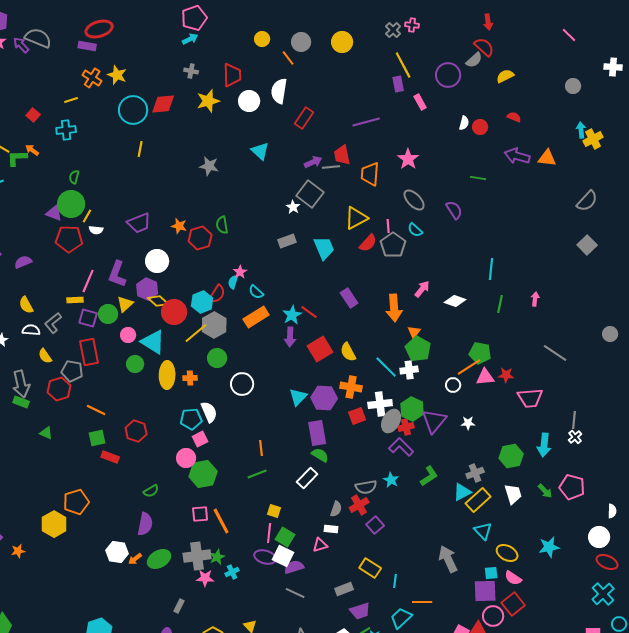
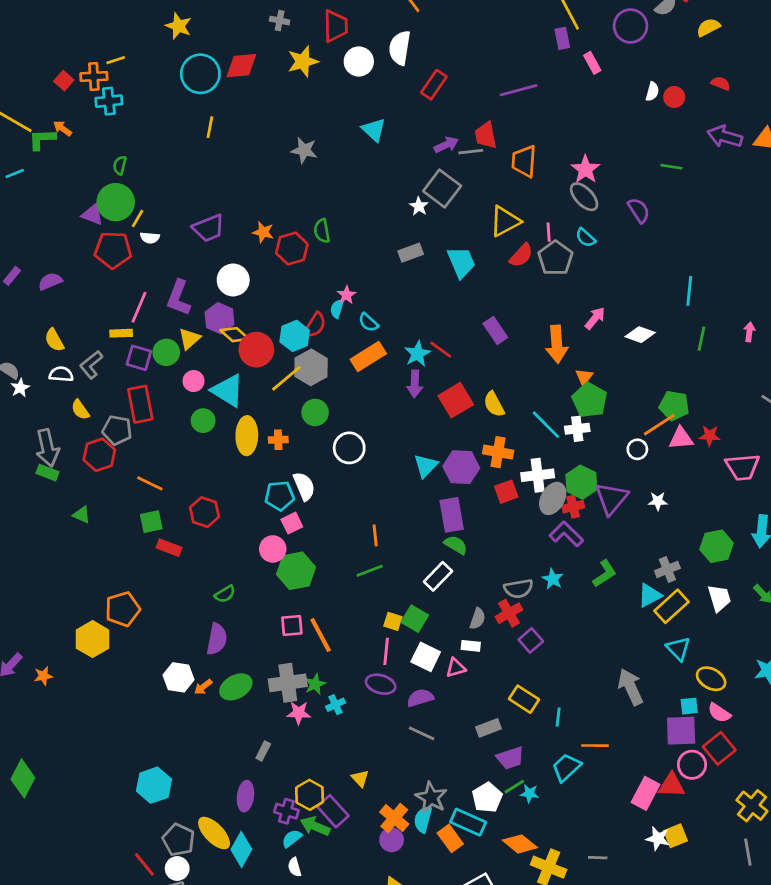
orange cross: (92, 78) -> (94, 77), moved, turned -36
pink star: (408, 159) -> (585, 169), moved
green square: (285, 537) -> (415, 619), moved
white square: (283, 556) -> (426, 657), moved

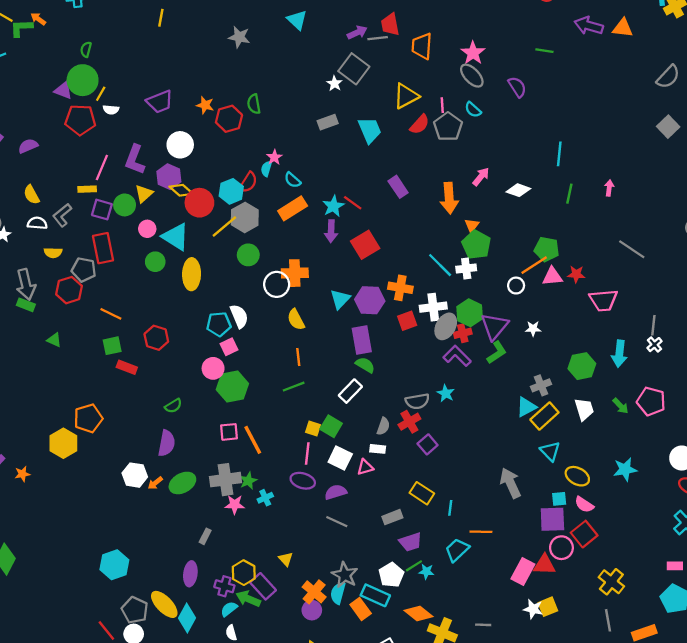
yellow semicircle: (494, 404) -> (296, 320), moved
yellow semicircle: (80, 410) -> (53, 253), turned -54
orange cross: (278, 440) -> (295, 273), moved, size x1.6
green L-shape: (605, 574) -> (497, 352), moved

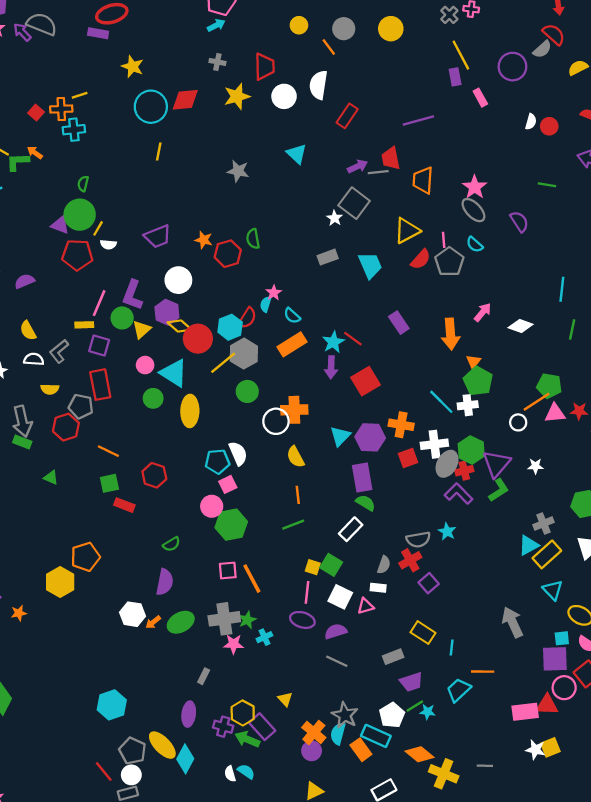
green circle: (125, 205) -> (122, 318), moved
pink rectangle: (523, 572) -> (525, 712), turned 55
cyan semicircle: (229, 609) -> (246, 771), moved, turned 72

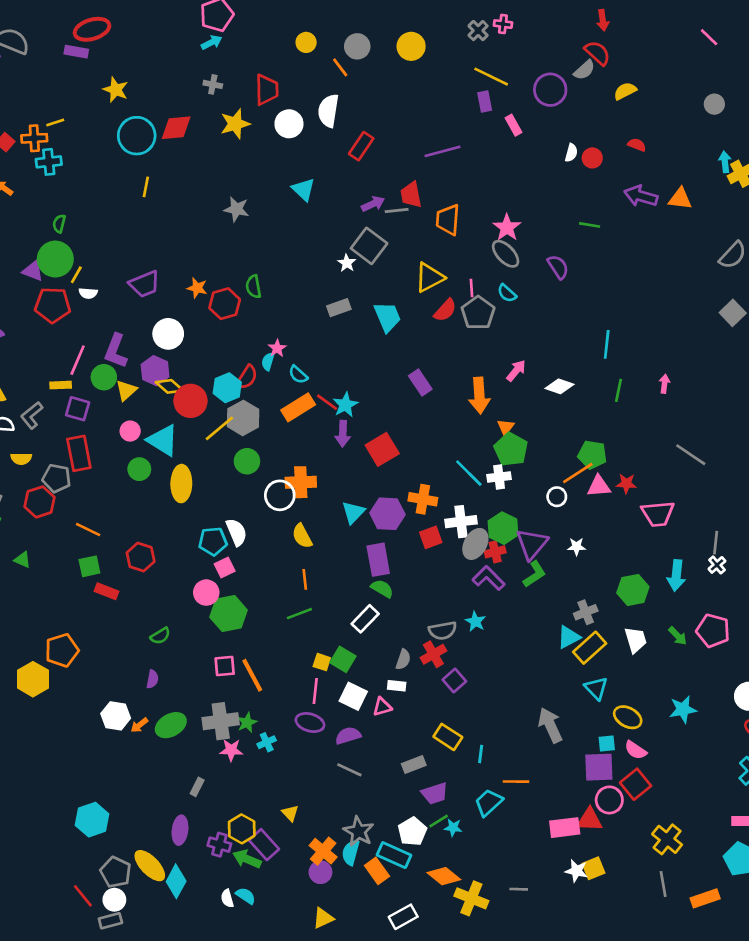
yellow line: (461, 55) -> (491, 77), turned -36
red line: (353, 339) -> (327, 402), moved
purple semicircle: (165, 582) -> (152, 679), size x0.6

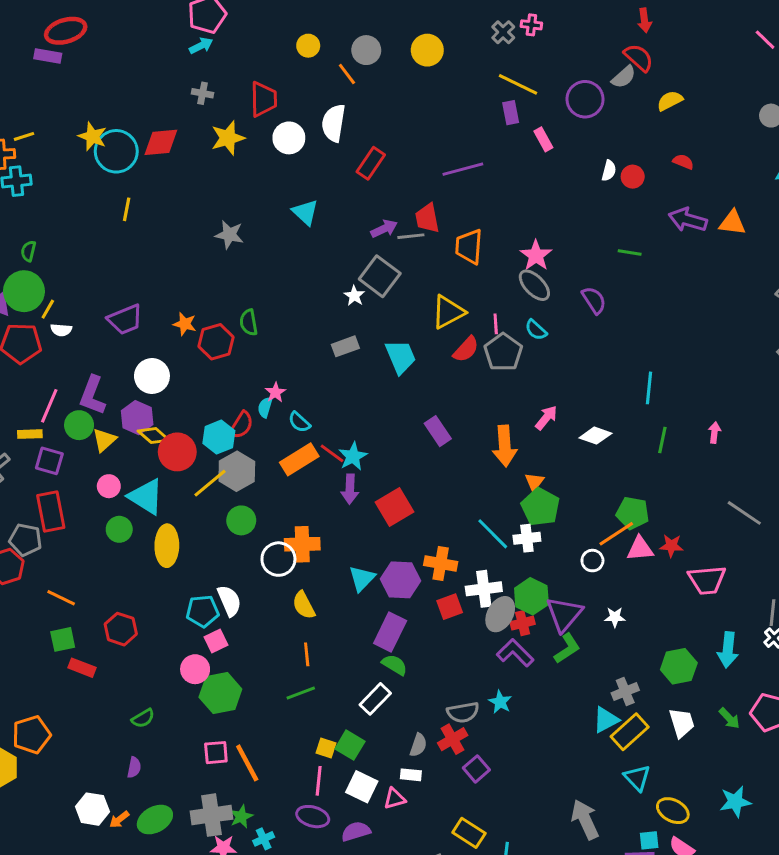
yellow star: (116, 90) -> (92, 136), moved
purple rectangle: (378, 560) -> (390, 632), turned 36

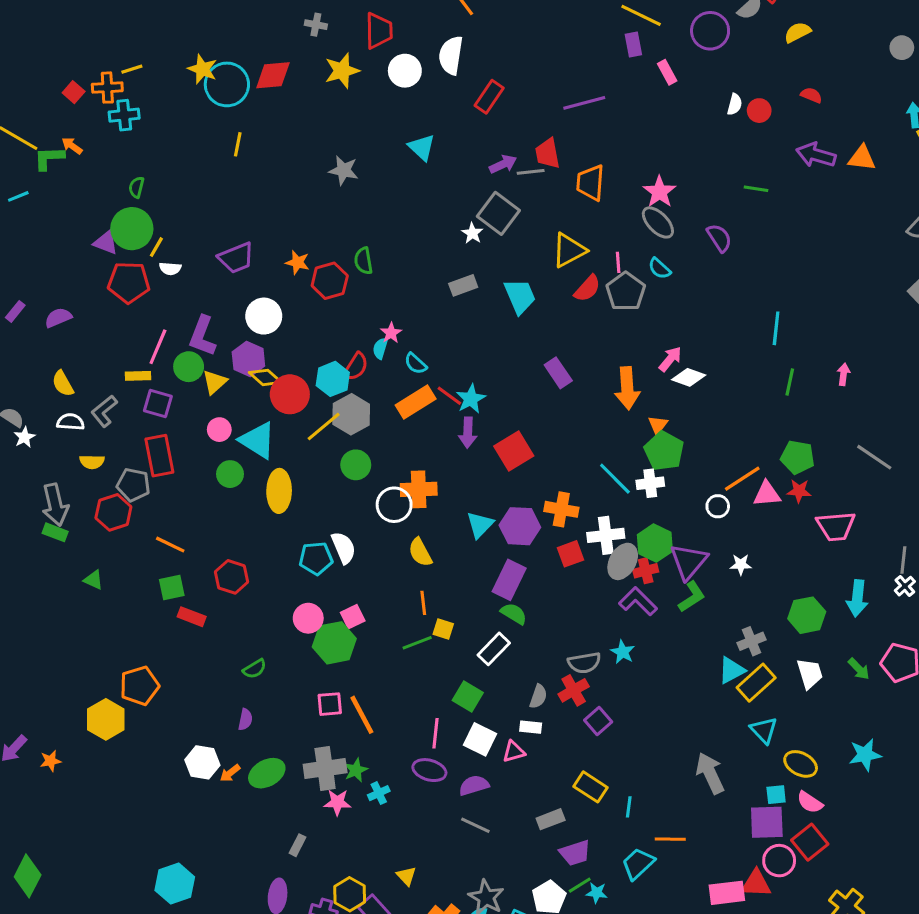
white diamond: (595, 436) -> (689, 377), moved
green pentagon: (633, 513) -> (798, 457), moved
pink square: (216, 641) -> (353, 617), moved
yellow square: (326, 748) -> (443, 629), moved

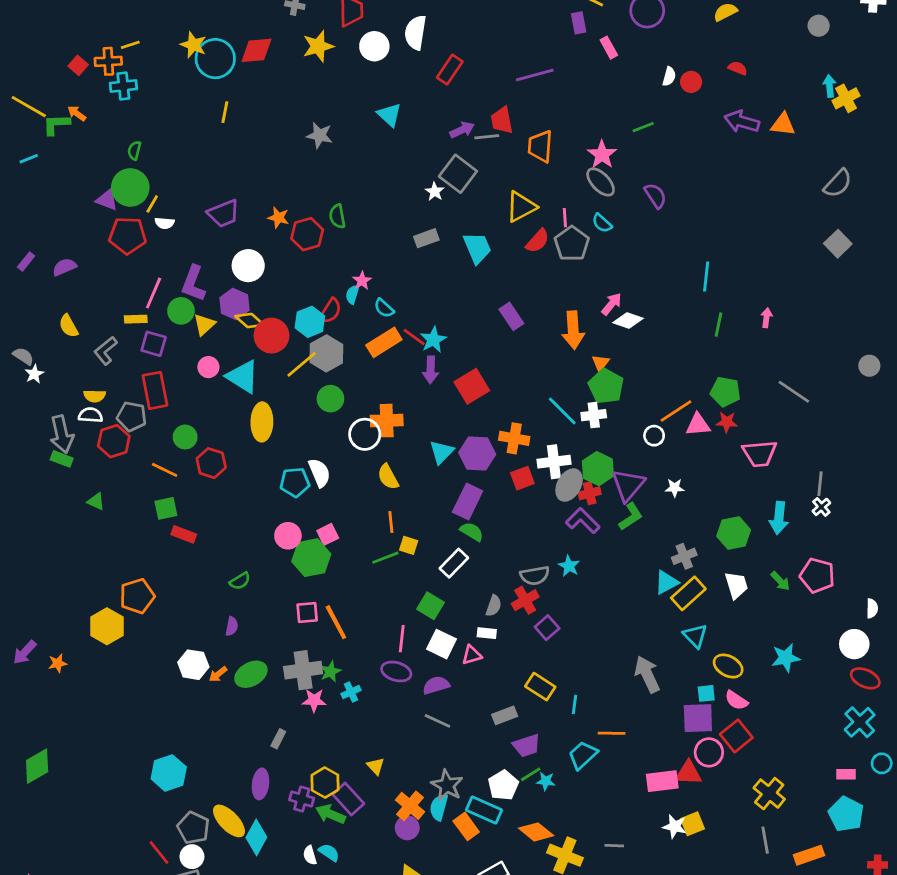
green line: (756, 189) -> (643, 127), moved, turned -30
white semicircle: (70, 422) -> (90, 415), moved
green circle: (230, 474) -> (185, 437), moved
red hexagon: (232, 577) -> (211, 463), moved
green diamond: (28, 876) -> (37, 766), turned 33

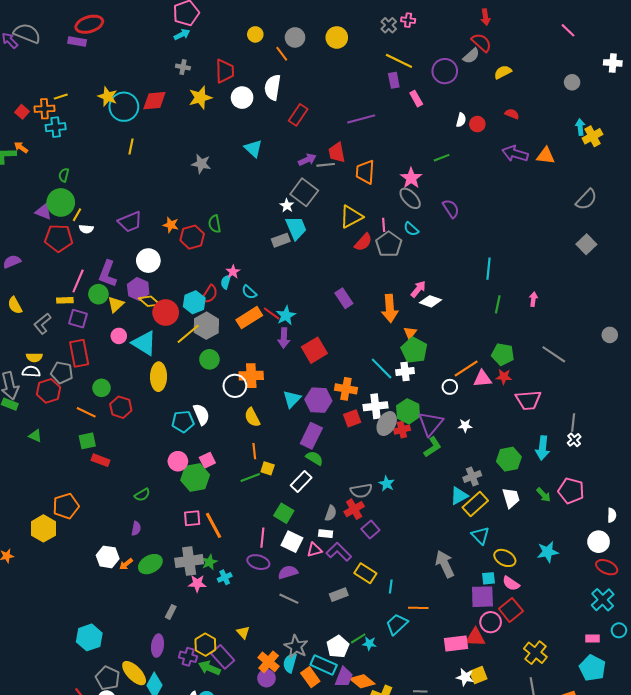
cyan trapezoid: (477, 248) -> (296, 228), moved
purple L-shape: (583, 521) -> (339, 552), moved
purple trapezoid: (527, 746) -> (344, 677), moved, turned -50

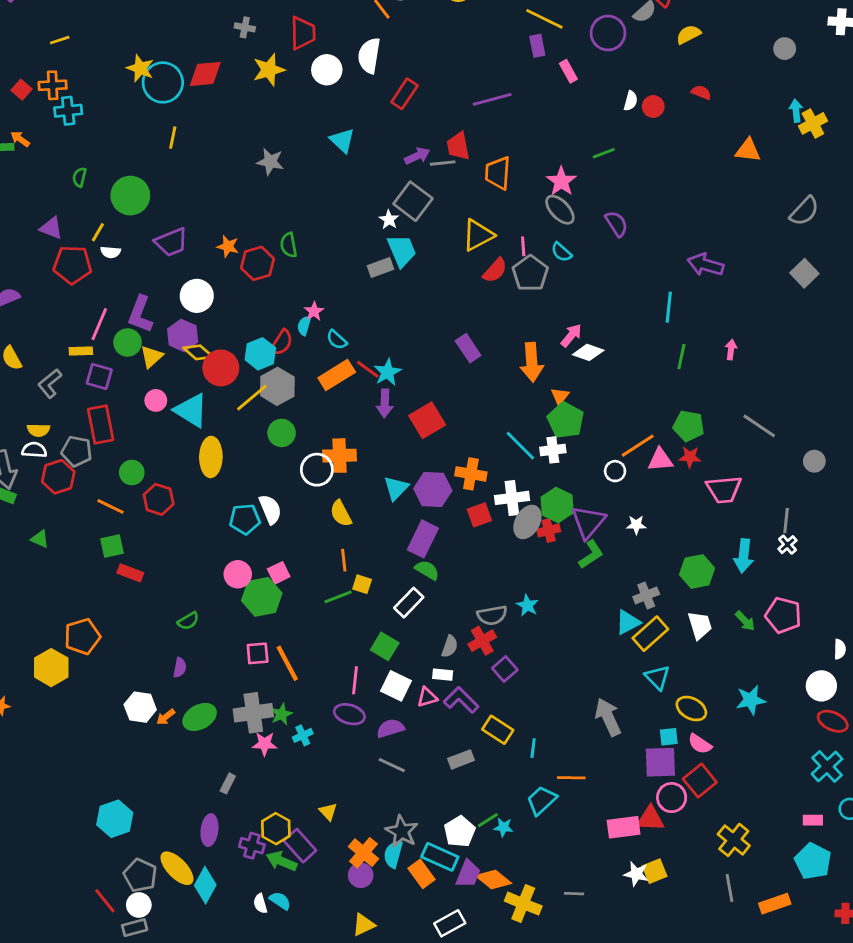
yellow line: (61, 97) -> (60, 40), moved
purple arrow: (515, 154) -> (706, 265), moved
green circle: (61, 202) -> (130, 196), moved
gray circle: (610, 335) -> (814, 461), moved

